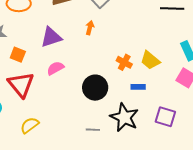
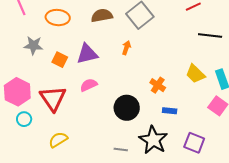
orange square: (18, 55) -> (60, 60), moved
yellow trapezoid: (150, 60) -> (195, 74), moved

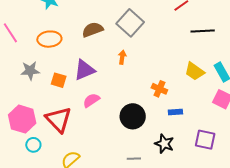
black star: (153, 140) -> (164, 144), size x0.7

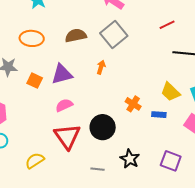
blue rectangle: (175, 112) -> (159, 115), moved
red triangle: (58, 120) -> (67, 136), moved

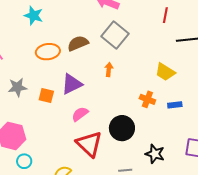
red line: (167, 25) -> (165, 15), turned -42
orange ellipse: (32, 38) -> (48, 52), moved
yellow trapezoid: (170, 92) -> (165, 72), moved

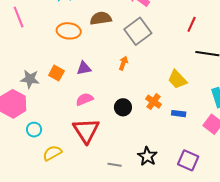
brown semicircle: (78, 43) -> (101, 18), moved
purple triangle: (72, 84) -> (84, 68), size x0.7
gray star: (18, 87) -> (30, 79), moved
black circle: (122, 128) -> (123, 107), moved, size x0.7
cyan circle: (24, 161) -> (34, 130), moved

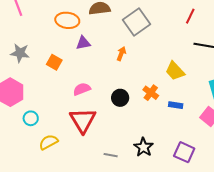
purple triangle: (84, 68) -> (83, 43), moved
gray star: (30, 79) -> (20, 53), moved

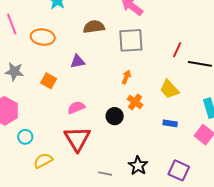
red line: (190, 16) -> (177, 50), moved
orange ellipse: (67, 20) -> (43, 37), moved
gray square: (136, 22) -> (131, 40), turned 32
orange arrow: (121, 54) -> (126, 77), moved
orange cross: (151, 93) -> (135, 102), moved

